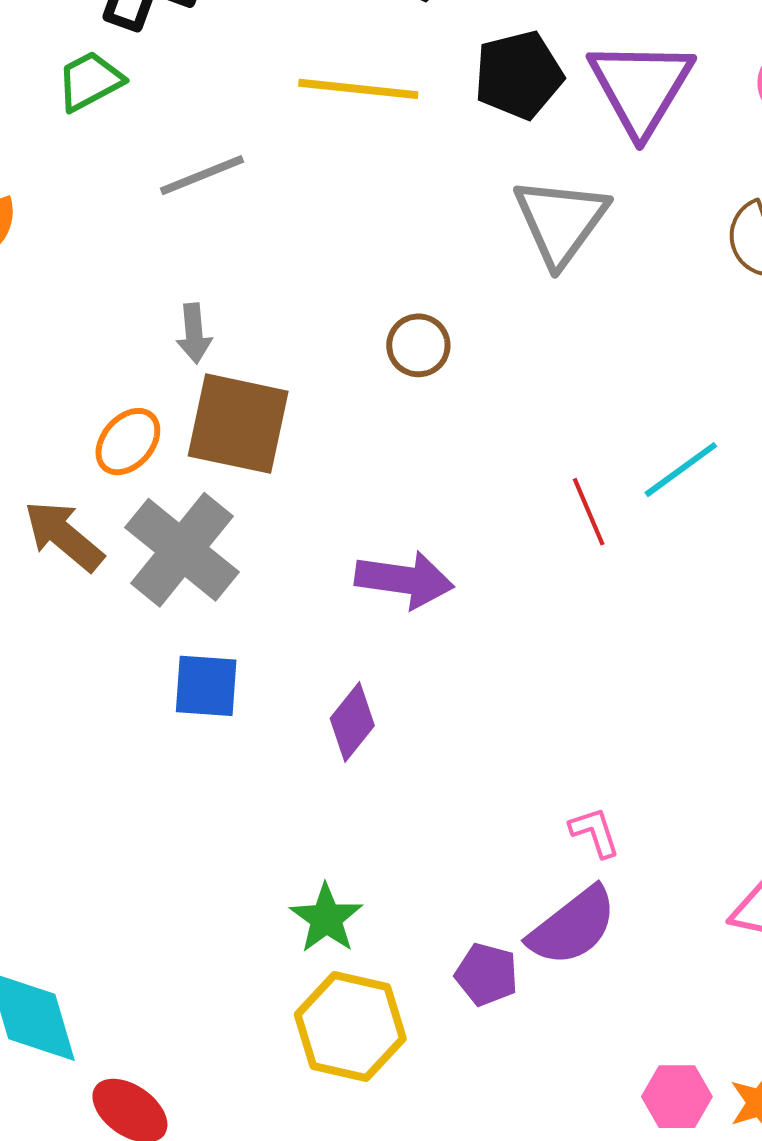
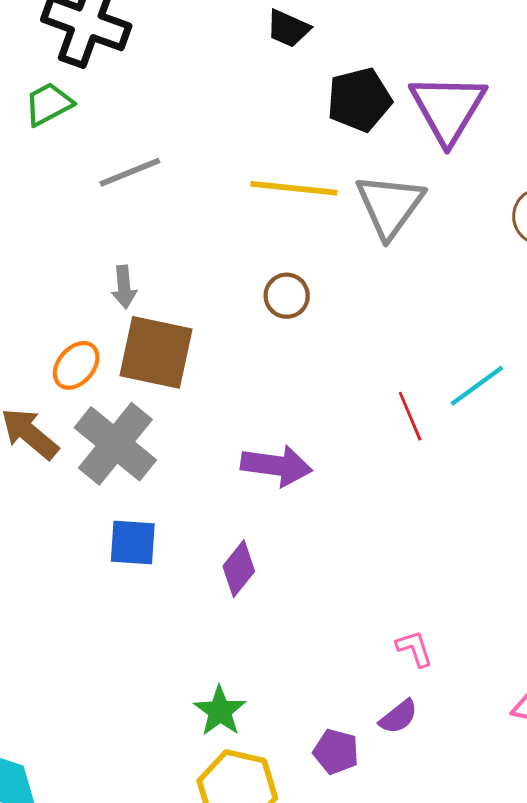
yellow line: (358, 89) -> (294, 188), moved
purple semicircle: (573, 926) -> (398, 717), size x0.6

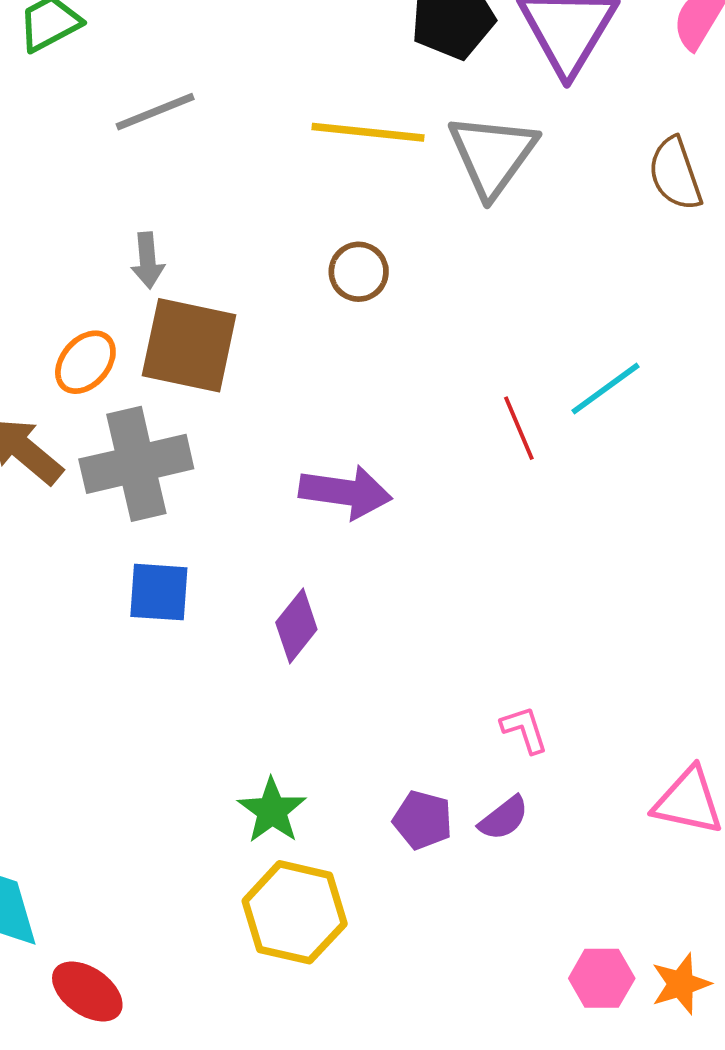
gray cross: (115, 444) -> (136, 464), turned 38
purple pentagon: (336, 752) -> (423, 820), moved

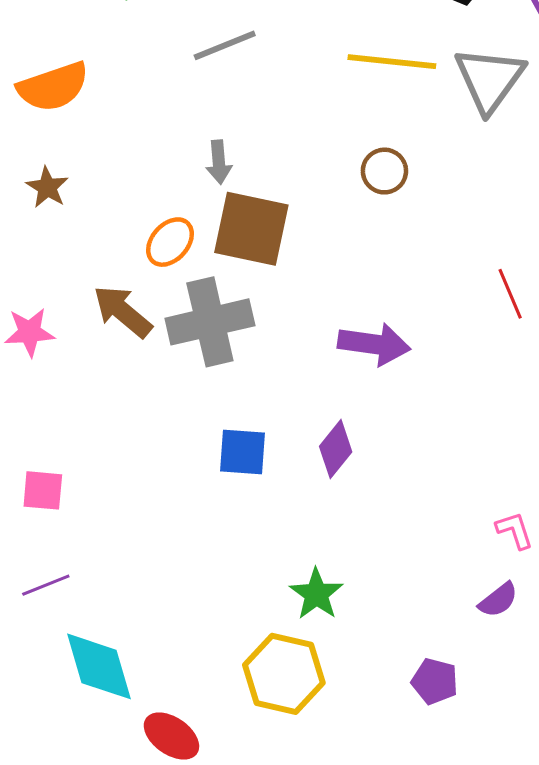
blue square: (159, 592) -> (242, 452), moved
purple pentagon: (423, 820) -> (435, 681), moved
yellow hexagon: (295, 912) -> (284, 674), moved

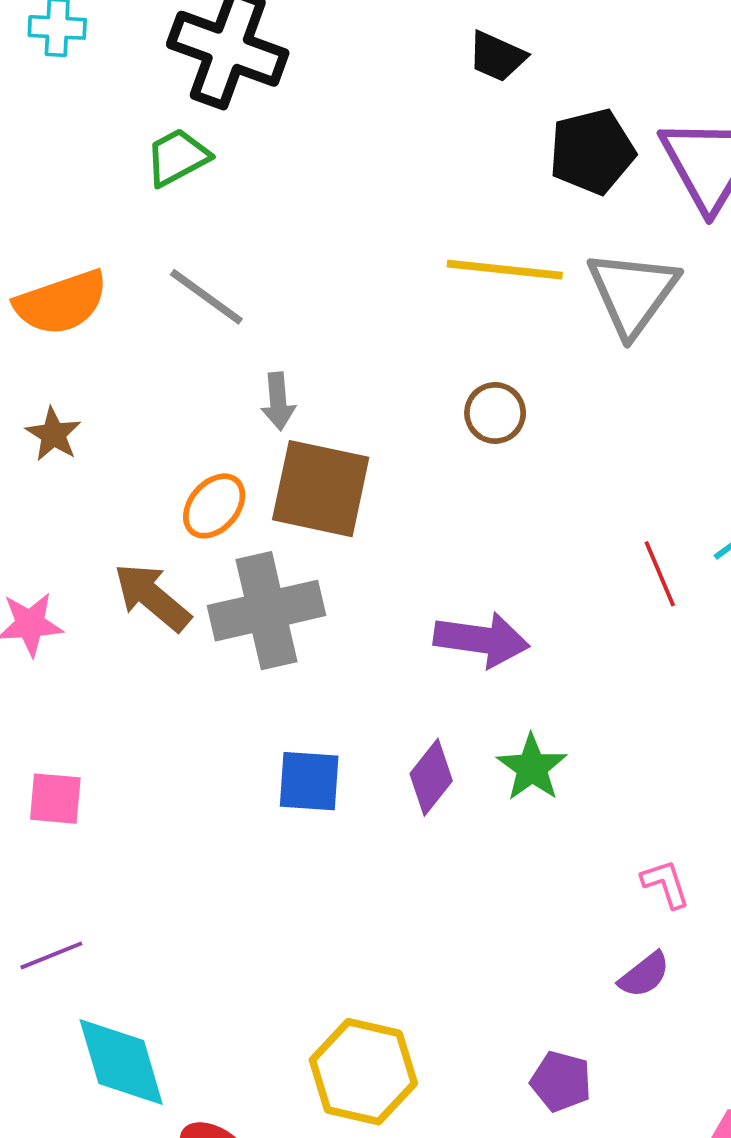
gray line: (225, 45) -> (206, 297), moved, turned 58
pink square: (43, 490) -> (55, 799), moved
green star: (316, 594) -> (532, 768), moved

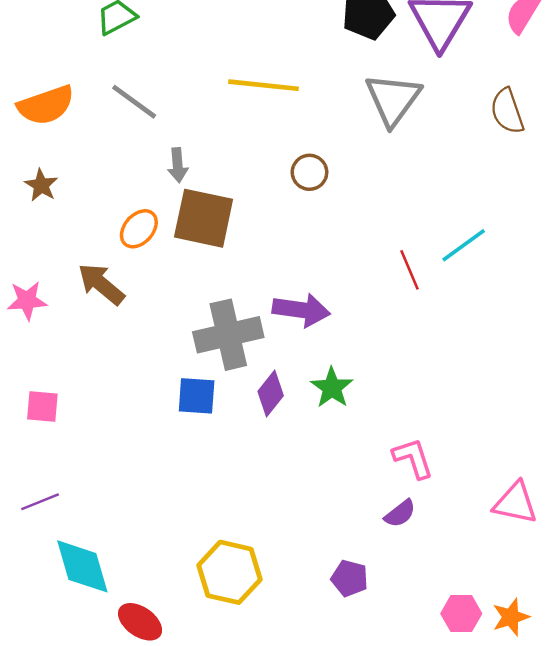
yellow line: (505, 270) -> (264, 85), moved
gray cross: (266, 611) -> (228, 335), moved
pink L-shape: (666, 884) -> (413, 458), size x1.4

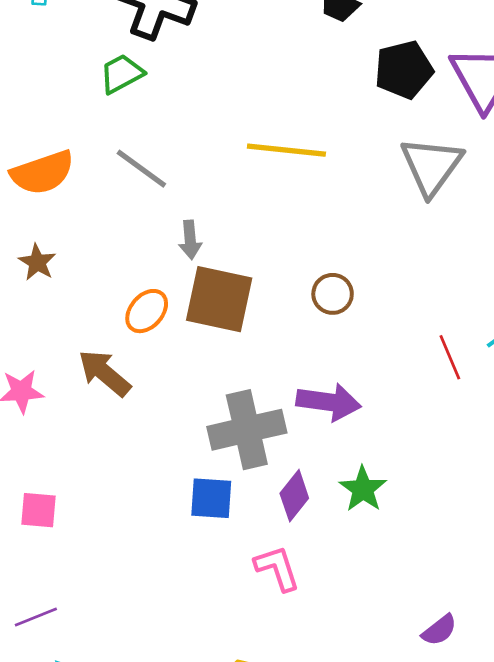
brown circle: (309, 172) -> (333, 294), moved
pink L-shape: (413, 458) -> (277, 568), moved

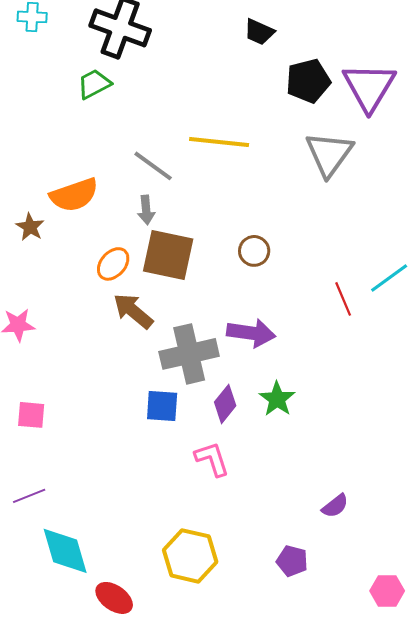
gray line: (141, 169) -> (153, 166), moved
orange semicircle: (42, 173) -> (74, 195), moved
brown arrow: (104, 373) -> (133, 311), moved

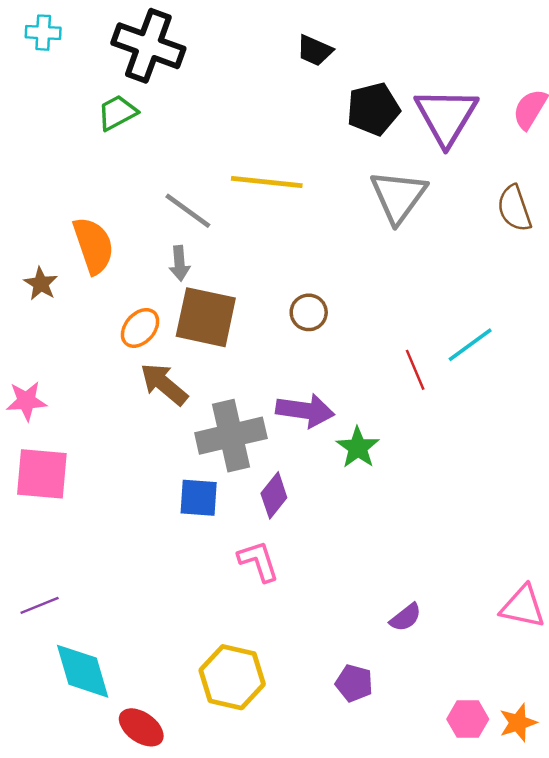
orange semicircle: (74, 195) -> (93, 245), turned -90
green star: (277, 399) -> (358, 448), moved
pink square: (31, 415) -> (42, 474), moved, size x1.6

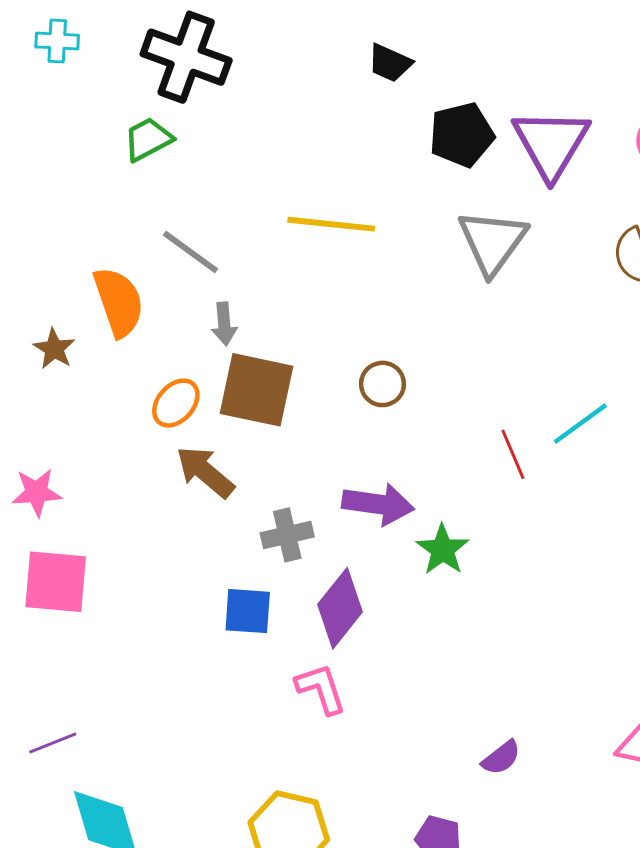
gray line: (188, 211) -> (191, 252), moved
gray cross: (231, 436) -> (287, 535), size x0.6
purple diamond: (274, 495) -> (340, 608), size x1.4

